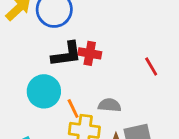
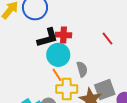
cyan circle: (44, 91) -> (58, 55), moved
gray semicircle: (110, 105) -> (82, 69), turned 77

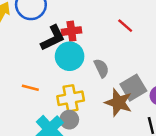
orange line: (57, 75) -> (30, 88), moved, turned -32
yellow cross: (67, 89) -> (71, 98), moved

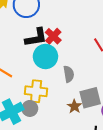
red cross: (71, 31) -> (53, 36), turned 35
brown star: (118, 103) -> (74, 106), size x0.6

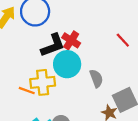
yellow cross: (36, 91) -> (43, 82), moved

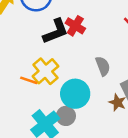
cyan circle: (67, 64) -> (75, 94), moved
yellow cross: (43, 82) -> (45, 71), turned -35

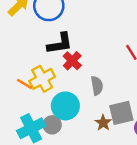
red cross: (75, 26) -> (72, 61), moved

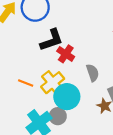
yellow cross: (42, 79) -> (53, 83), moved

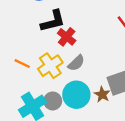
gray semicircle: (93, 73) -> (76, 63), moved, turned 60
cyan circle: (67, 97) -> (76, 95), moved

